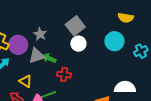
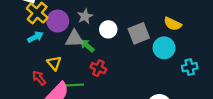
yellow semicircle: (126, 18) -> (173, 24), moved
gray square: (75, 26) -> (139, 33), moved
white circle: (78, 44) -> (108, 29), moved

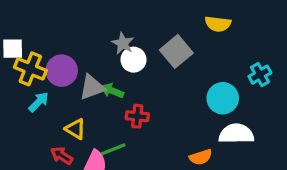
gray star: (85, 16) -> (123, 43), moved
cyan circle: (164, 48) -> (223, 98), moved

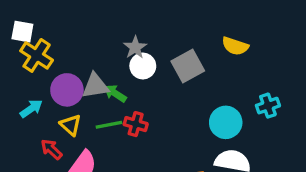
purple circle: (62, 71) -> (67, 90), moved
cyan arrow: (39, 102) -> (31, 109), moved
green line: (113, 149) -> (109, 125), moved

